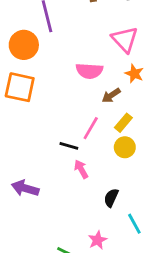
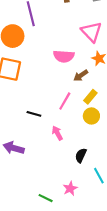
black line: (69, 146) -> (34, 114), moved

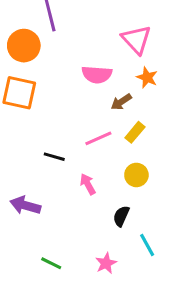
pink line: (65, 101) -> (98, 138), turned 36
yellow circle: (91, 116) -> (136, 175), moved
green line: (46, 198) -> (51, 263), moved

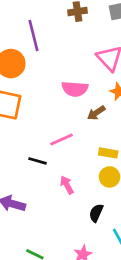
yellow rectangle: (135, 132) -> (108, 153), moved, turned 60
pink line: (98, 138) -> (62, 140), moved

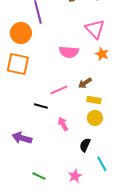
brown arrow: (96, 113) -> (85, 83), moved

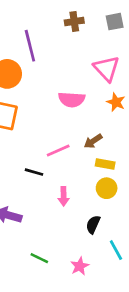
pink arrow: (63, 124) -> (64, 196), turned -152
green line: (39, 176) -> (39, 258), moved

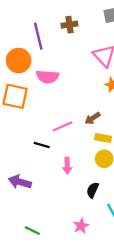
brown cross: (74, 22) -> (69, 25), moved
pink semicircle: (72, 99) -> (47, 77), moved
green line: (39, 258) -> (32, 231), moved

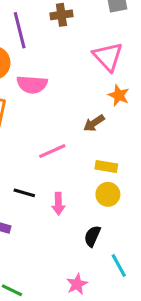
brown arrow: (93, 118) -> (94, 123), moved
black line: (42, 145) -> (24, 193), moved

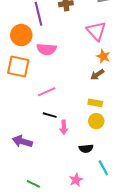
brown arrow: (94, 123) -> (97, 75), moved
pink line: (52, 151) -> (47, 92), moved
black line: (24, 193) -> (50, 115), moved
black semicircle: (92, 236) -> (86, 148), turned -120

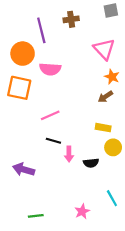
yellow circle: (96, 121) -> (113, 147), moved
black semicircle: (86, 148) -> (91, 163), moved
green line: (33, 184) -> (36, 216), turned -32

